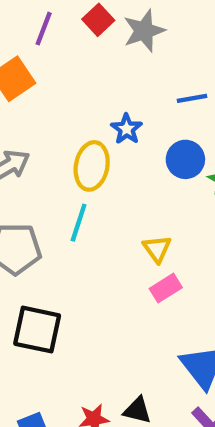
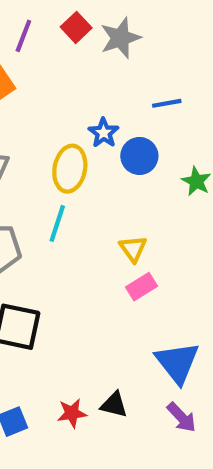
blue circle: (185, 159) -> (139, 156), moved

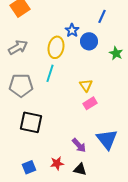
blue line: (167, 103) -> (102, 16), turned -56
black triangle: (114, 405) -> (80, 169), moved
purple arrow: (182, 417) -> (79, 145), moved

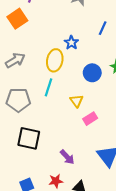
blue circle: (89, 41) -> (92, 73), moved
yellow triangle: (86, 85) -> (77, 101), moved
purple arrow: (79, 145) -> (67, 157), moved

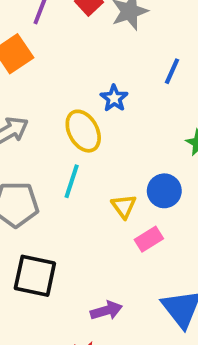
yellow ellipse: (55, 60) -> (83, 131), turned -40
blue circle: (92, 73) -> (164, 191), moved
purple arrow: (67, 157) -> (106, 311), turned -63

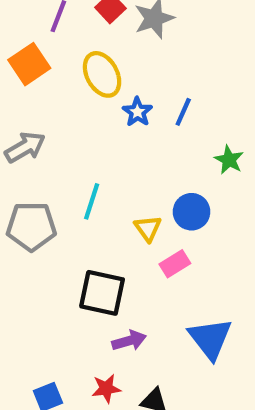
blue line: (172, 71) -> (183, 112), moved
yellow ellipse: (83, 131) -> (102, 74), moved
black square: (35, 276) -> (102, 293), moved

